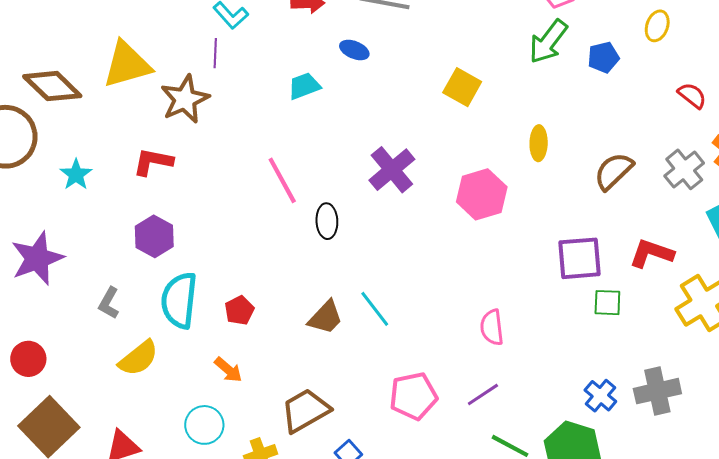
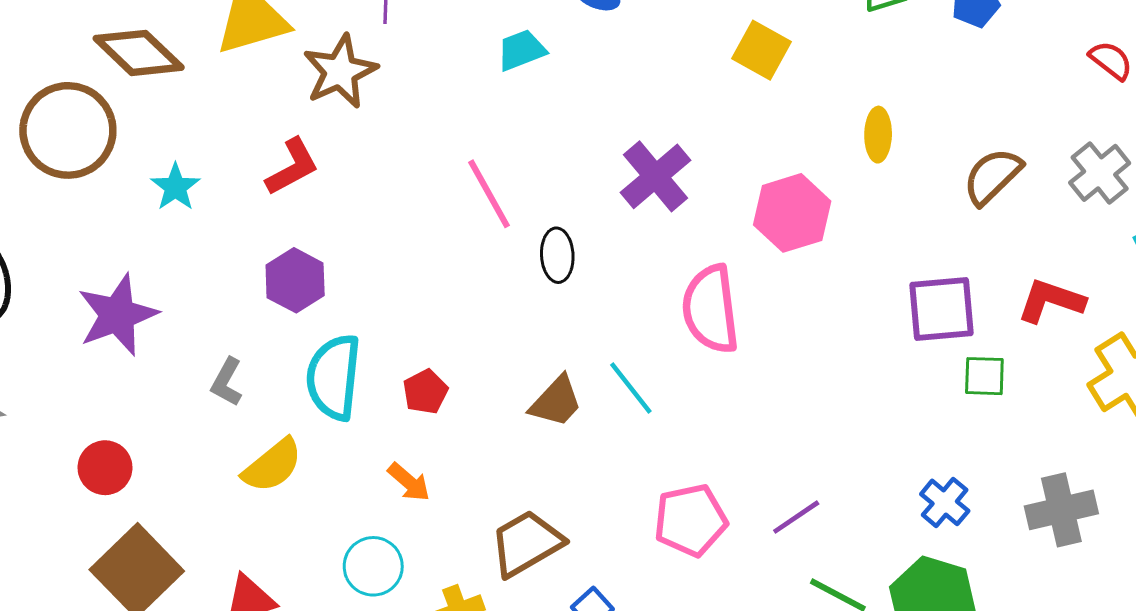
red L-shape: (153, 162) -> (292, 167), turned 141
pink semicircle: (492, 327) -> (711, 309), moved, size x1.6
blue cross: (600, 396) -> (945, 502), moved

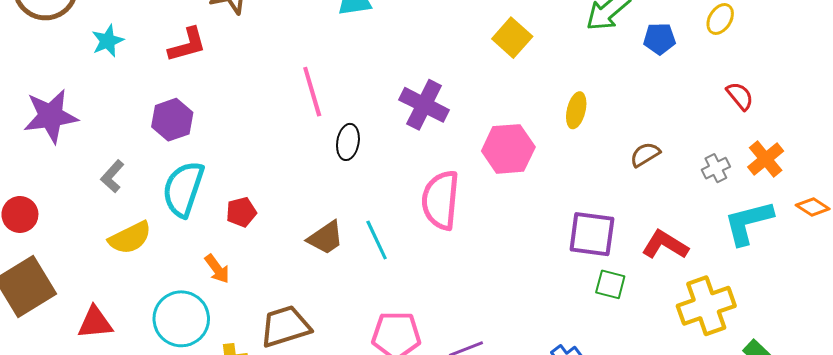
gray cross: (1100, 173) -> (716, 168), size x0.7
purple cross: (655, 176) -> (424, 105), turned -36
brown semicircle: (992, 176) -> (645, 155), size x0.7
cyan circle: (373, 566) -> (181, 319), size x1.4

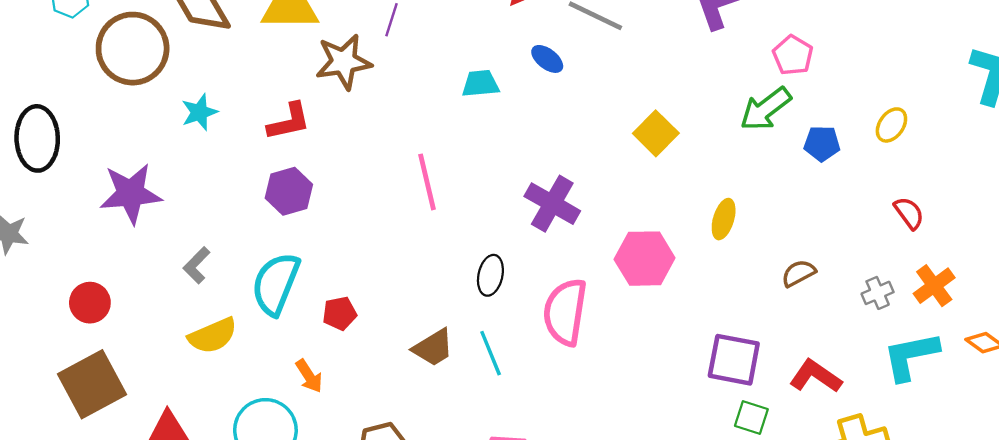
purple hexagon: (172, 120) -> (289, 191), moved
black ellipse: (348, 142) -> (490, 275), moved

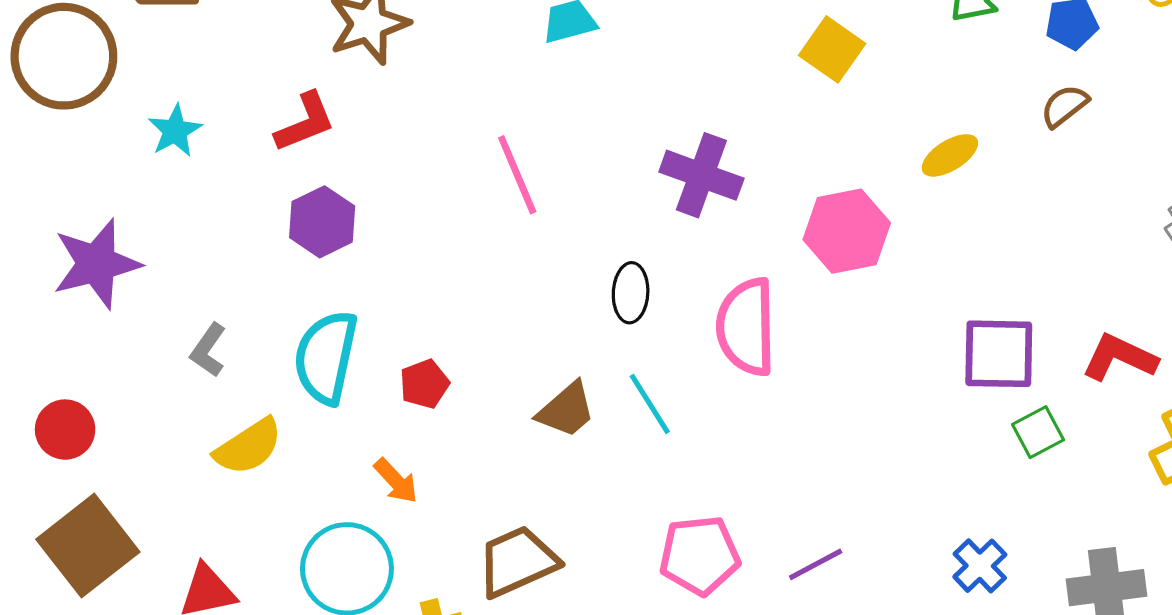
yellow ellipse: (724, 219) -> (950, 155), turned 51
brown semicircle: (799, 273) -> (1065, 106), moved
green square: (751, 418) -> (1038, 432), turned -36

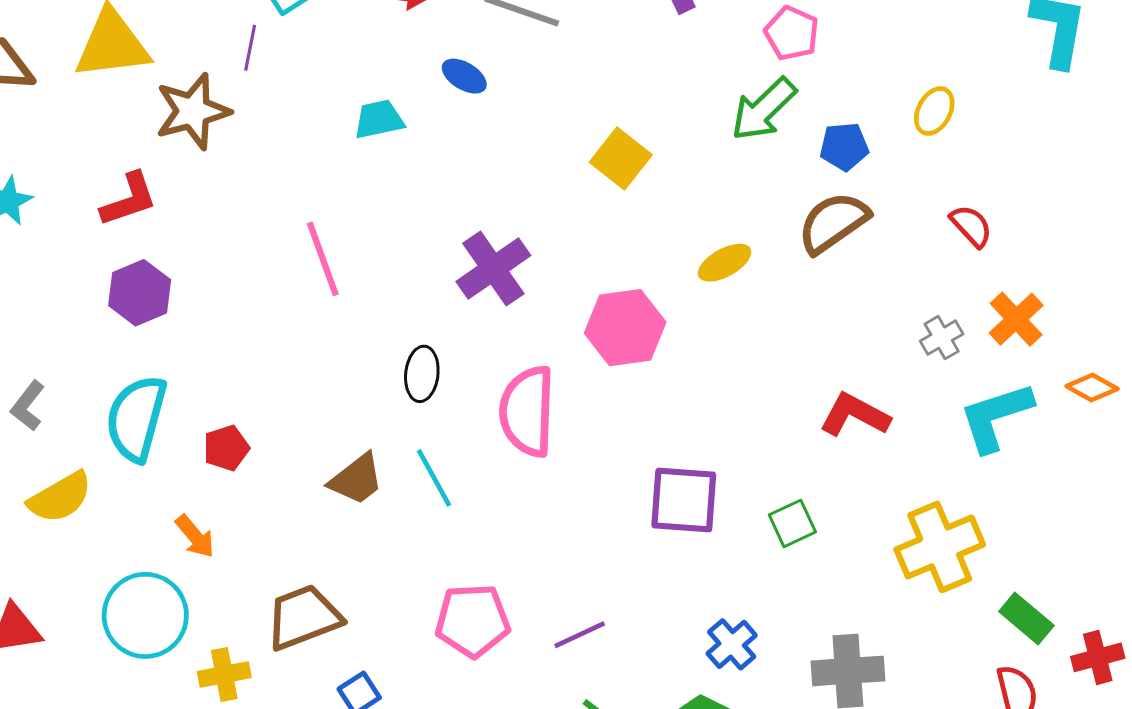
brown semicircle: (1065, 106) -> (833, 223), size x1.6
purple cross: (701, 175) -> (493, 269), turned 32
purple square: (999, 354) -> (684, 500), moved
red L-shape: (1120, 358) -> (855, 415), moved

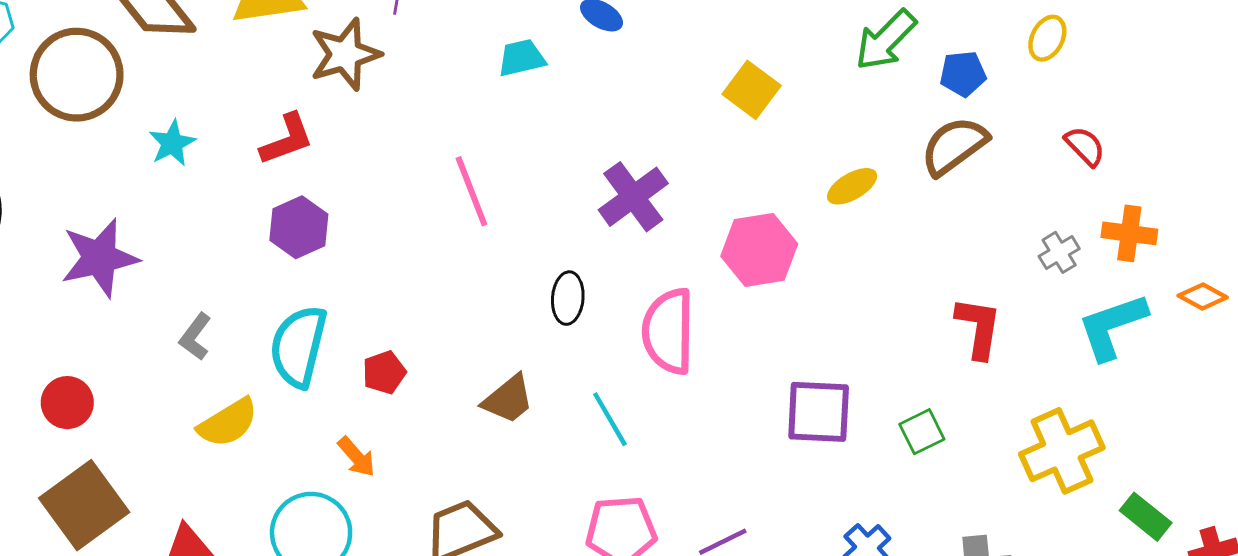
orange cross: (1016, 319) -> (1129, 233), turned -38
red L-shape: (855, 415) -> (978, 328), turned 72
cyan line: (434, 478) -> (610, 419), moved

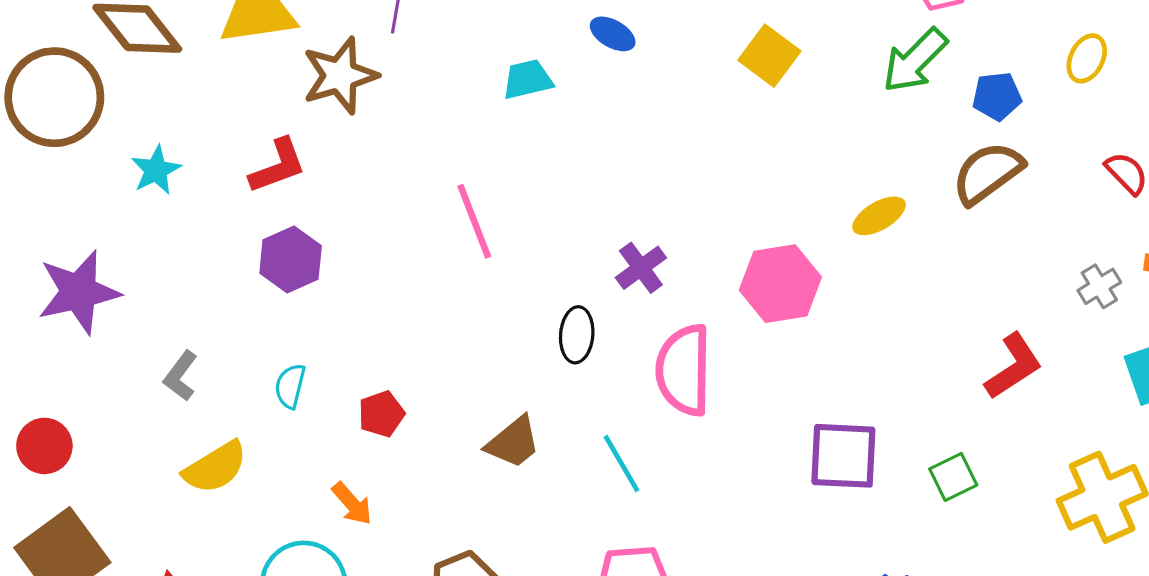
yellow square: (752, 90) -> (769, 56), moved
purple cross: (633, 197) -> (641, 268), moved, size x0.7
red L-shape: (978, 328) -> (1013, 366), turned 48
cyan semicircle: (298, 346) -> (290, 386), size x0.5

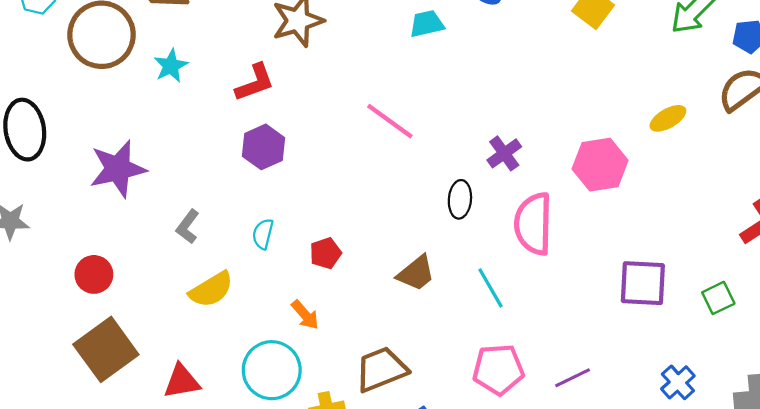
cyan star: (156, 170) -> (171, 66), moved
pink line: (474, 221) -> (390, 121), turned -33

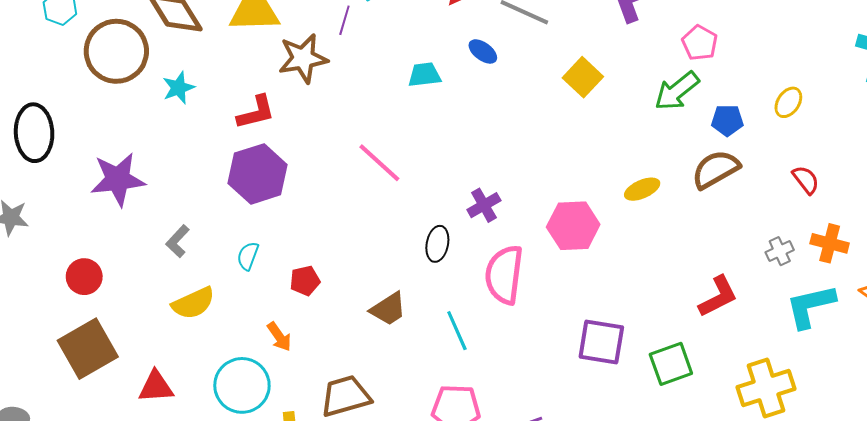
purple hexagon: (264, 147) -> (258, 174), size x1.4
green square: (718, 298) -> (671, 364), size x1.4

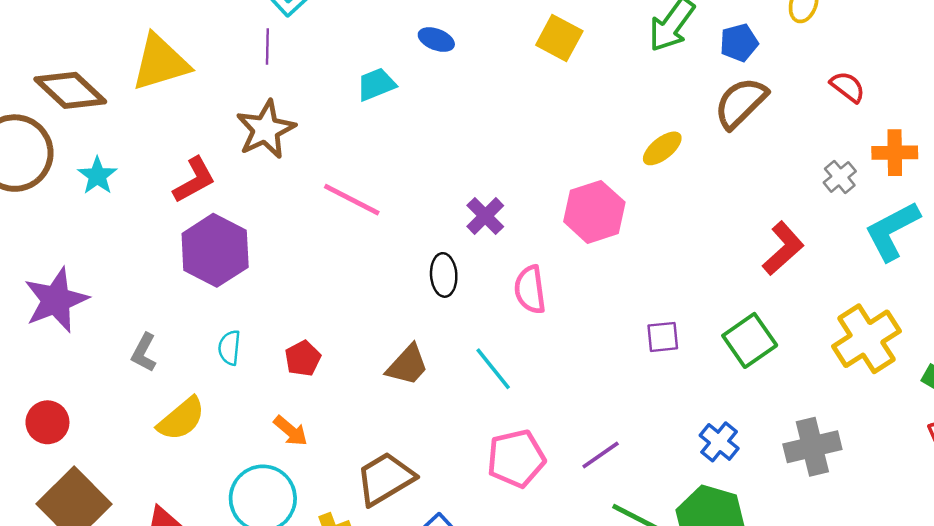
brown star: (303, 58) -> (266, 129), moved
pink semicircle: (504, 275) -> (530, 290), size x0.7
purple square: (601, 342) -> (663, 337), size x0.6

